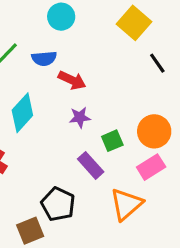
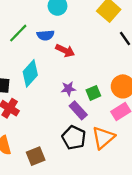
purple star: (80, 117) -> (68, 89), moved
black pentagon: (58, 204) -> (74, 138), moved

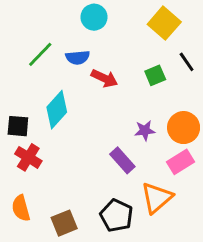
purple star: (68, 89) -> (145, 131), moved
green square: (93, 93) -> (155, 75), moved
black pentagon: (74, 138) -> (116, 216), moved

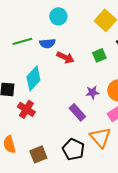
green line: (40, 54) -> (22, 41), turned 30
red cross: (28, 157) -> (26, 109), moved
orange triangle: (157, 198) -> (100, 137), turned -30

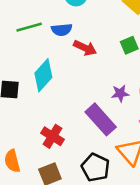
red cross: (26, 109) -> (53, 136), moved
purple rectangle: (77, 112) -> (101, 119), size x1.4

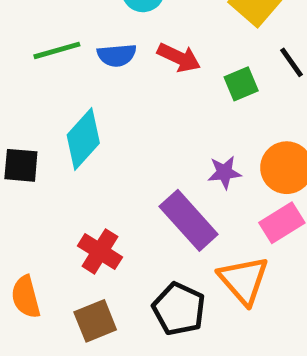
red arrow: (85, 48) -> (179, 58), moved

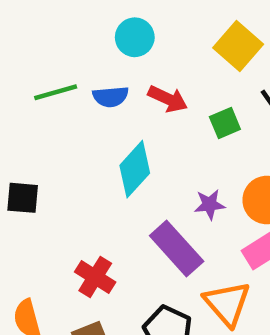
cyan diamond: (83, 139) -> (135, 169), moved

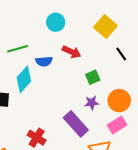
blue semicircle: (111, 97) -> (44, 61), moved
green square: (225, 123) -> (93, 77), moved
cyan diamond: (135, 169) -> (24, 79), moved

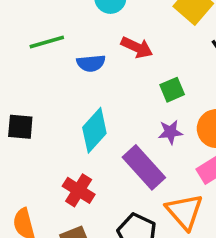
cyan diamond: (24, 79) -> (94, 130), moved

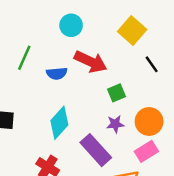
green line: (47, 42) -> (24, 58), turned -50
red arrow: (137, 47) -> (91, 62), size x1.4

